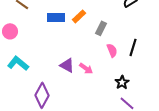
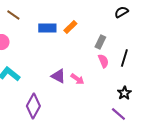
gray rectangle: (101, 28) -> (100, 42), moved
black star: (122, 82) -> (124, 93), moved

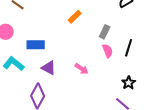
blue rectangle: (47, 28) -> (36, 45), moved
purple triangle: (58, 76) -> (49, 68), moved

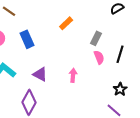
blue rectangle: (36, 45) -> (27, 39), moved, turned 66
pink arrow: (82, 69) -> (73, 75), turned -120

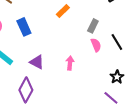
black line: (120, 54) -> (117, 42), turned -48

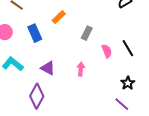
orange rectangle: (63, 11) -> (59, 17), moved
gray rectangle: (93, 26) -> (87, 33), moved

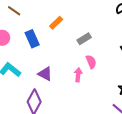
gray rectangle: (87, 33) -> (84, 39), turned 32
pink semicircle: (107, 51) -> (91, 62), moved

